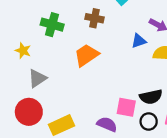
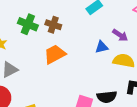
brown cross: (95, 18) -> (53, 25), moved

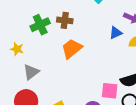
green cross: (28, 24) -> (40, 25), turned -36

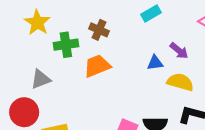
green cross: (40, 25) -> (66, 45), moved
yellow star: (17, 49) -> (37, 23), moved, size x1.5

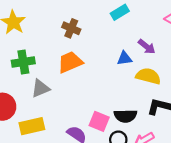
green cross: (66, 45) -> (23, 62), moved
gray triangle: (41, 79) -> (40, 88), moved

